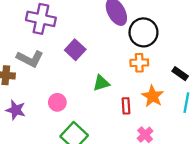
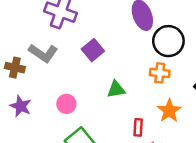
red rectangle: (126, 106) -> (138, 127), moved

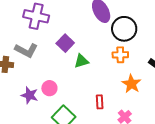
green triangle: (116, 89) -> (81, 61), moved
purple star: (21, 106) -> (30, 95), moved
red rectangle: (138, 127) -> (100, 102), moved

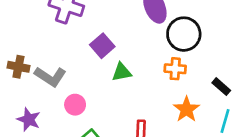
gray L-shape: (26, 50) -> (50, 76), moved
purple star: (30, 95) -> (29, 120), moved

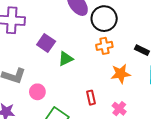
orange star: (187, 109) -> (121, 74), turned -30

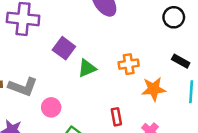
black circle: (104, 19) -> (174, 17), moved, size x0.7
orange cross: (104, 46) -> (129, 64), moved

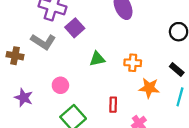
purple square: (64, 48) -> (75, 28), moved
gray L-shape: (23, 87) -> (43, 42), moved

